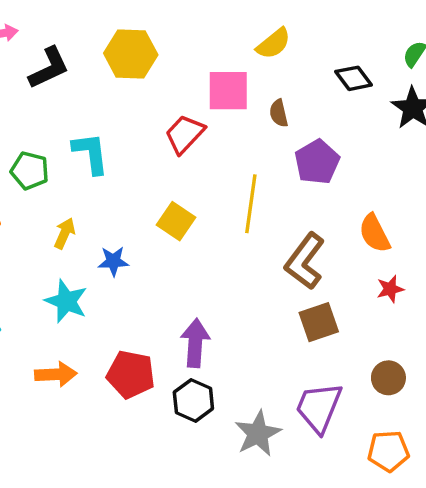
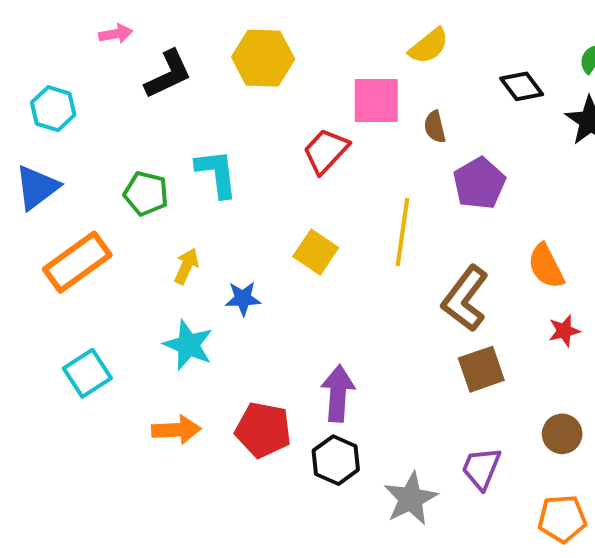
purple trapezoid: (319, 407) -> (481, 468), size x0.7

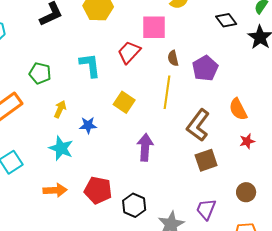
brown semicircle: (435, 127) -> (173, 58), moved
cyan L-shape: (217, 173) -> (90, 65), moved
purple arrow: (338, 393) -> (145, 147), moved

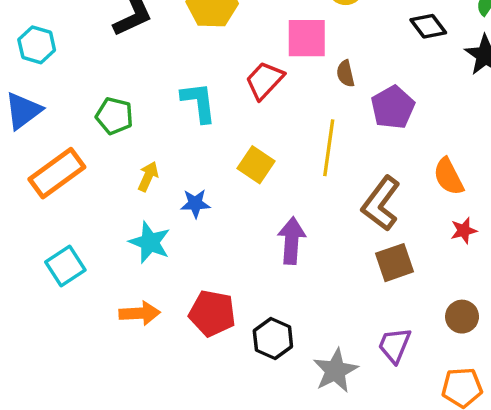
brown semicircle: (173, 58) -> (346, 74), moved

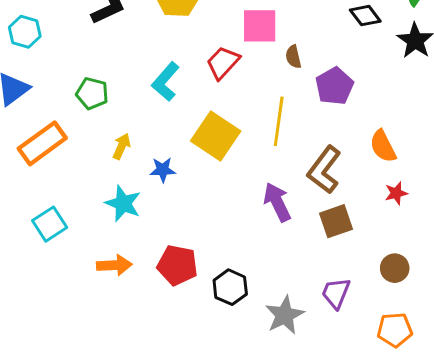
cyan L-shape: (199, 102) -> (166, 82), turned -132
yellow square: (256, 165) -> (216, 136), size x1.5
purple arrow: (292, 241) -> (277, 202), moved, turned -30

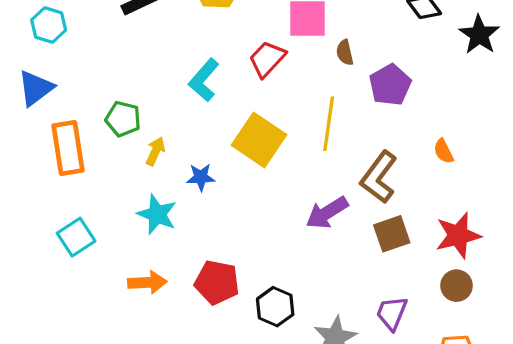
green pentagon: (92, 93) -> (123, 119), moved
orange rectangle: (42, 143) -> (68, 148), turned -63
orange semicircle: (383, 146) -> (444, 151), size x0.7
red star: (396, 193) -> (458, 235), moved, size x1.8
purple arrow: (277, 202) -> (327, 213), turned -96

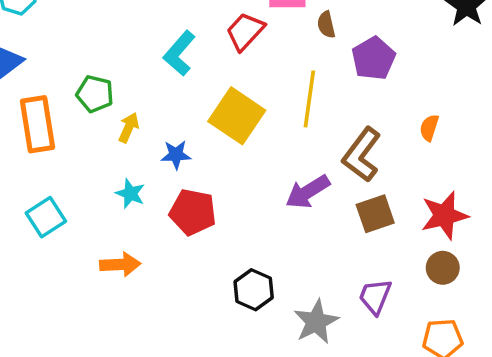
orange semicircle: (444, 151) -> (429, 128), turned 45
cyan star: (157, 214) -> (130, 193), size x0.7
red pentagon: (217, 282) -> (193, 212), moved

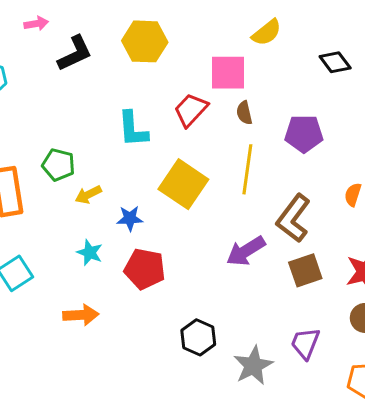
brown semicircle: (326, 25) -> (244, 113), moved
cyan L-shape: (179, 53) -> (133, 129), turned -45
purple pentagon: (373, 58) -> (304, 134), turned 30
yellow arrow: (129, 128) -> (88, 195), turned -140

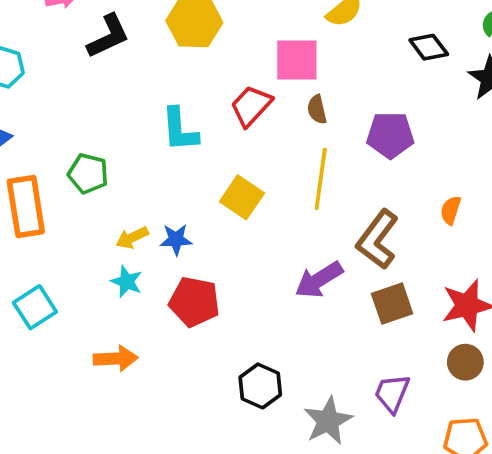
yellow square: (183, 184) -> (242, 197), size x0.7
yellow arrow: (88, 195) -> (132, 238), moved

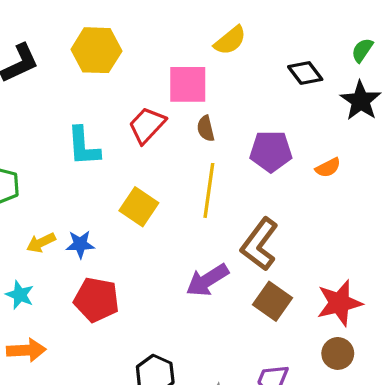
orange semicircle: (451, 210) -> (328, 168), moved, turned -135
cyan star: (127, 282) -> (20, 295), moved
brown square: (392, 304) -> (273, 301), turned -36

